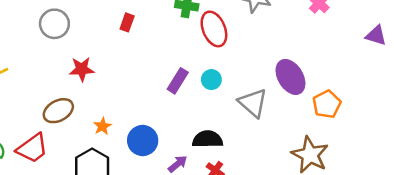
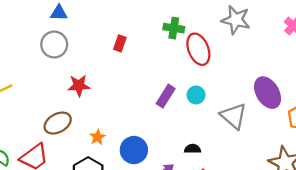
black semicircle: (207, 139) -> (193, 149), size x0.6

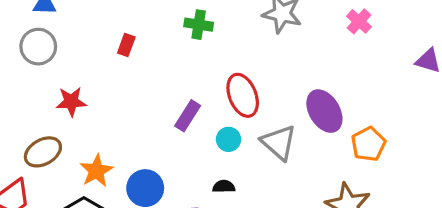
red ellipse: (198, 49) -> (243, 95), moved
cyan circle: (196, 95) -> (229, 139), moved
orange star: (98, 137) -> (96, 171), size x1.5

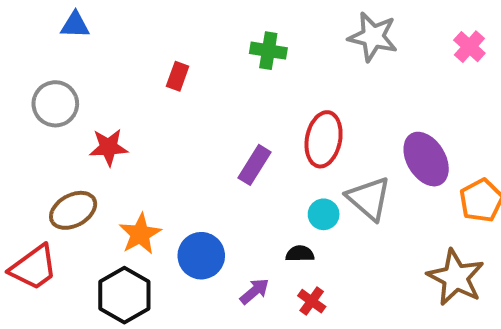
gray circle: (38, 47) -> (55, 104), moved
red ellipse: (243, 95) -> (324, 139), turned 33
cyan circle: (229, 139) -> (324, 214), moved

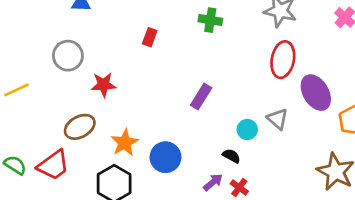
red ellipse: (324, 139) -> (283, 60), moved
gray triangle: (369, 199) -> (278, 119), size x0.7
black semicircle: (300, 254) -> (231, 156), turned 30
purple arrow: (255, 291) -> (213, 182), moved

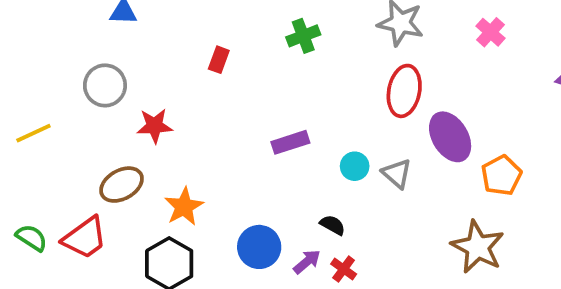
green cross: (210, 20) -> (303, 36), turned -30
purple rectangle: (201, 97) -> (290, 142), turned 40
cyan circle: (247, 129) -> (355, 166), moved
blue circle: (165, 157) -> (259, 247), moved

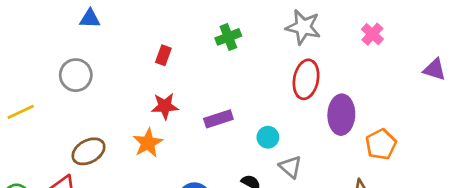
red star: (155, 126) -> (165, 106), moved
purple ellipse: (450, 137) -> (341, 115), turned 33
gray triangle: (397, 174) -> (290, 167), moved
orange star: (184, 207) -> (148, 143), moved

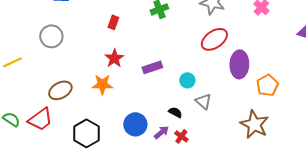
red ellipse: (306, 79) -> (214, 39), turned 44
red star: (165, 106) -> (114, 58), turned -30
orange star: (148, 143) -> (102, 84), turned 30

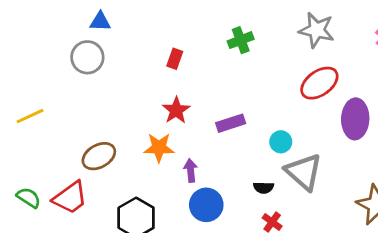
gray circle: (51, 36) -> (87, 57), moved
gray triangle: (203, 101) -> (304, 172), size x1.6
black semicircle: (175, 112) -> (264, 188), turned 152
purple arrow: (161, 132) -> (191, 170), moved, turned -56

